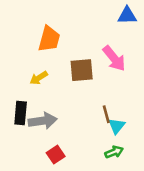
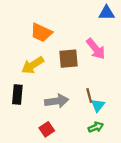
orange trapezoid: (49, 39) -> (41, 32), turned 100
yellow arrow: (39, 78) -> (33, 65), size x1.5
gray arrow: (43, 121) -> (57, 101), moved

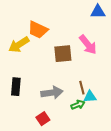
yellow arrow: (33, 65) -> (19, 45), moved
cyan triangle: (98, 105) -> (90, 97), turned 48
green arrow: (96, 127) -> (78, 105), moved

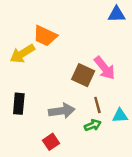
pink arrow: (88, 45) -> (105, 68), moved
brown square: (63, 54) -> (83, 75), moved, turned 30
cyan triangle: (90, 97) -> (120, 116), moved

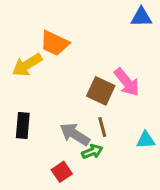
brown line: (97, 105) -> (102, 127), moved
gray arrow: (62, 111) -> (75, 134), turned -140
green arrow: (93, 125) -> (92, 152), moved

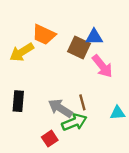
blue triangle: (141, 17) -> (94, 37), moved
brown square: (101, 91) -> (79, 47), moved
green arrow: (92, 152) -> (74, 122), size x1.5

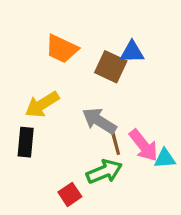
yellow arrow: (22, 52) -> (42, 104), moved
pink arrow: (102, 66) -> (144, 145), moved
gray arrow: (60, 108) -> (99, 121), moved

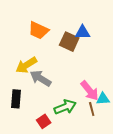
gray arrow: (99, 121) -> (41, 78), moved
black rectangle: (26, 142) -> (16, 99), moved
brown line: (116, 144) -> (92, 109), moved

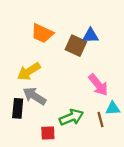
gray arrow: (41, 78) -> (34, 96), moved
pink arrow: (90, 91) -> (98, 85), moved
red square: (44, 121) -> (48, 133), turned 32

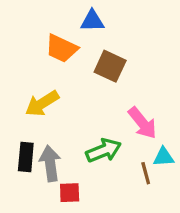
blue triangle: (90, 36) -> (92, 21), moved
gray arrow: (34, 96) -> (50, 163), moved, turned 50
green arrow: (71, 117) -> (104, 150), moved

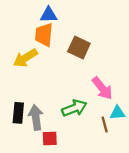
blue triangle: (92, 21) -> (49, 15), moved
orange trapezoid: (61, 48) -> (44, 35), turned 70
yellow arrow: (42, 103) -> (25, 58), moved

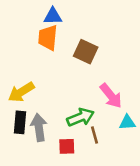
yellow arrow: (25, 58) -> (21, 92), moved
brown line: (105, 124) -> (95, 135), moved
red square: (50, 138) -> (67, 146), moved

